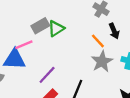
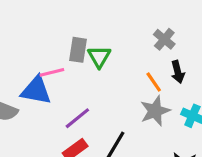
gray rectangle: (40, 26) -> (78, 50), turned -60
green triangle: (56, 29) -> (99, 57), turned -36

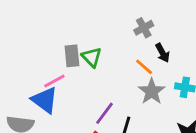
gray cross: (164, 39) -> (144, 28), turned 36
blue triangle: (36, 90) -> (45, 100), turned 40
purple line: (77, 118) -> (105, 113), moved

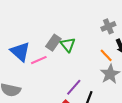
gray rectangle: (72, 56) -> (53, 43), turned 35
blue triangle: (45, 100) -> (20, 52), moved

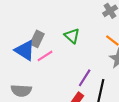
gray rectangle: (53, 43) -> (37, 39), moved

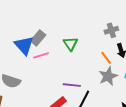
purple line: (85, 78) -> (72, 85), turned 48

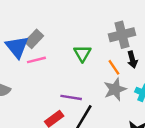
gray cross: (111, 30) -> (122, 35), size x1.5
green triangle: (71, 44) -> (82, 53), moved

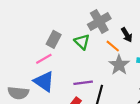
gray cross: (122, 35) -> (99, 21), moved
gray rectangle: (34, 39) -> (54, 39), moved
blue triangle: (17, 47) -> (44, 82), moved

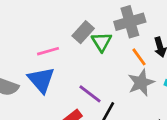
gray rectangle: (54, 39) -> (83, 32), moved
purple line: (83, 83) -> (90, 94), turned 30

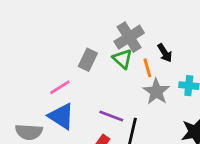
green triangle: (102, 42) -> (123, 59), moved
orange line: (139, 57) -> (147, 68), turned 36

